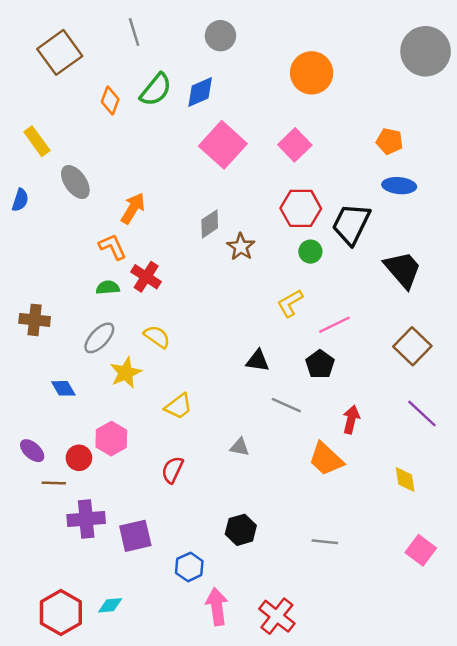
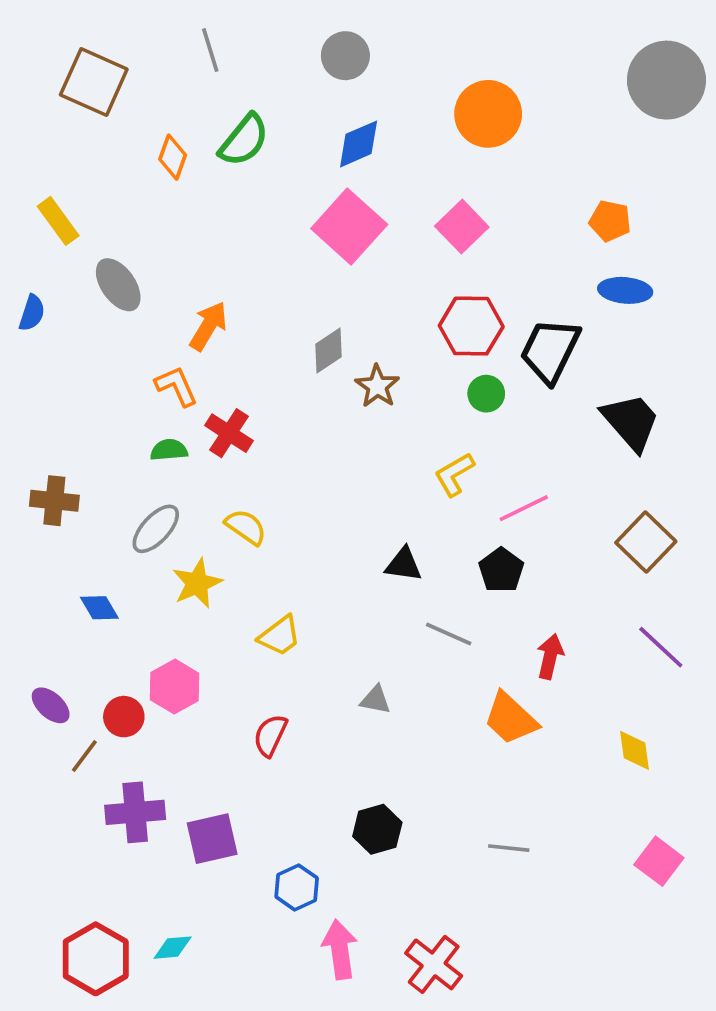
brown square: (60, 52) -> (94, 82), turned -30
blue diamond: (200, 92) -> (359, 144), moved
brown line: (54, 483) -> (84, 756), turned -55

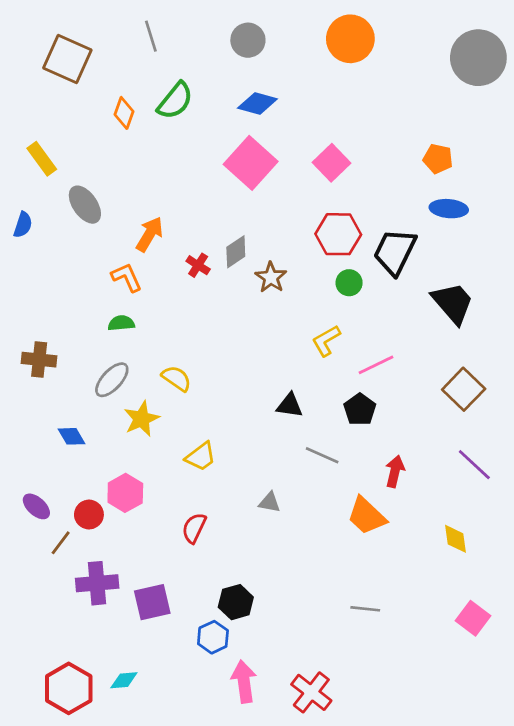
orange circle: (488, 114) -> (350, 39), moved
blue diamond: (359, 144) -> (257, 103), turned 39
red cross: (229, 433) -> (198, 265), moved, size x0.7
black hexagon: (377, 829) -> (236, 602), moved

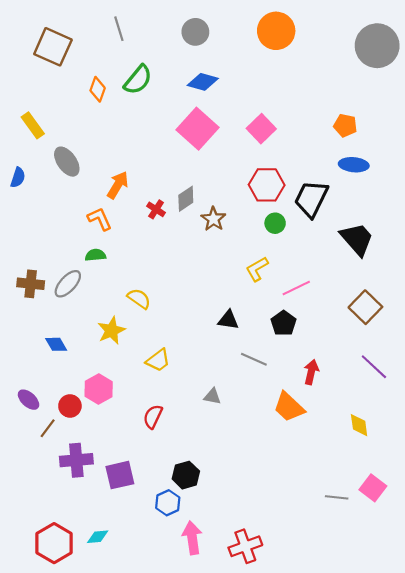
gray ellipse: (112, 380) -> (68, 284), moved
gray line: (365, 609) -> (337, 497), moved
red cross: (311, 692) -> (245, 546), turned 32

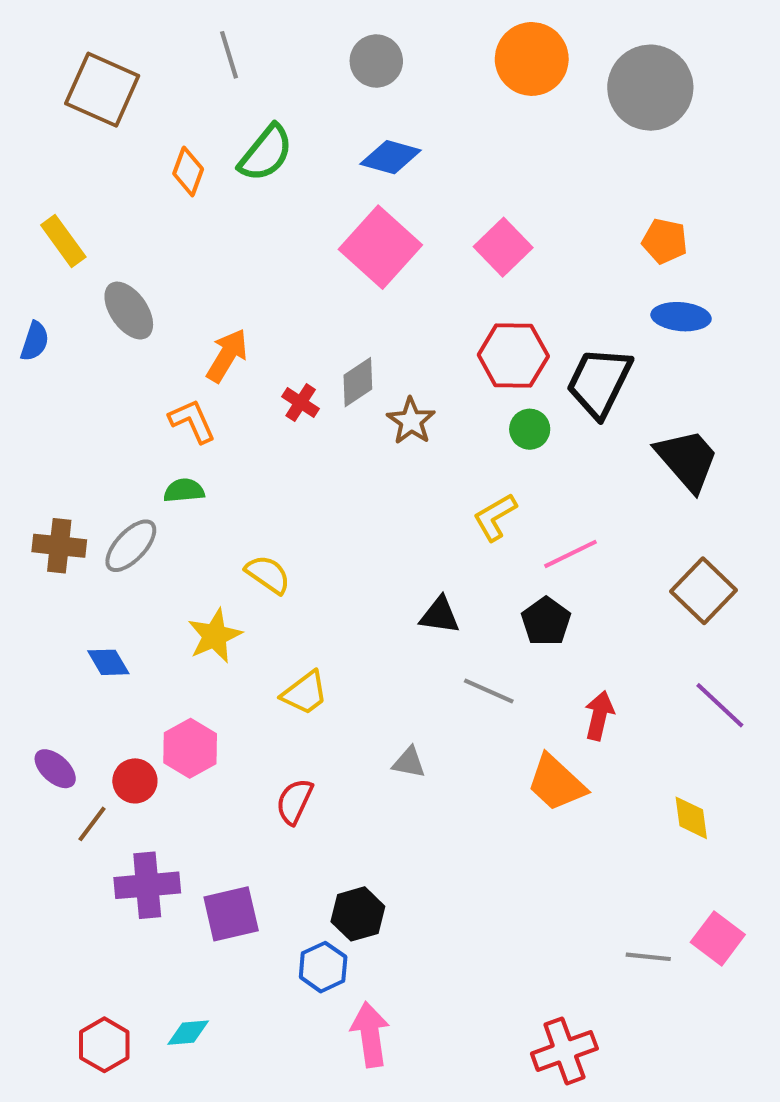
gray circle: (377, 46) -> (650, 88), moved
red hexagon: (54, 543) -> (104, 1045), size x0.7
red cross: (245, 546) -> (564, 1051), moved

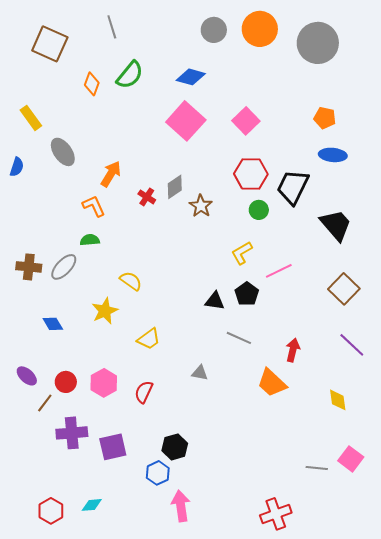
gray circle: (376, 61) -> (214, 30), moved
black pentagon: (546, 621) -> (247, 294), moved
pink hexagon: (190, 748) -> (104, 383), moved

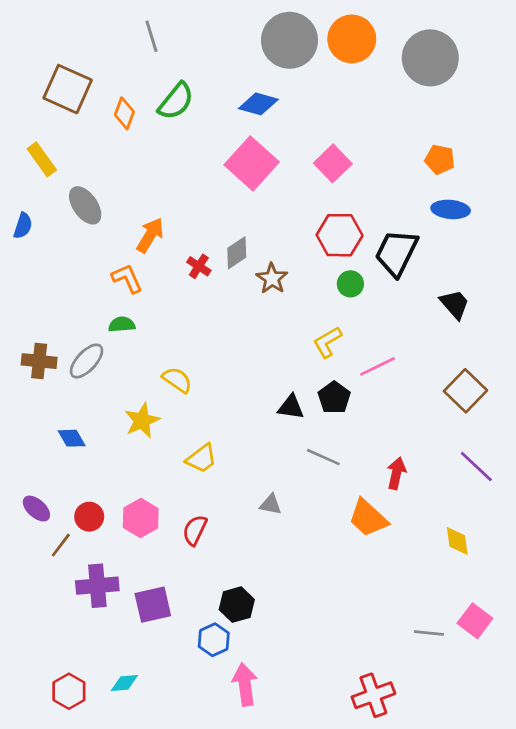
gray circle: (214, 30) -> (290, 40), size x1.6
brown square: (50, 44) -> (68, 89), moved
black trapezoid: (336, 225) -> (455, 304), size x0.7

